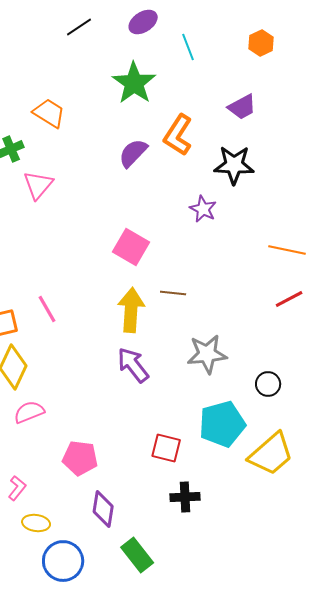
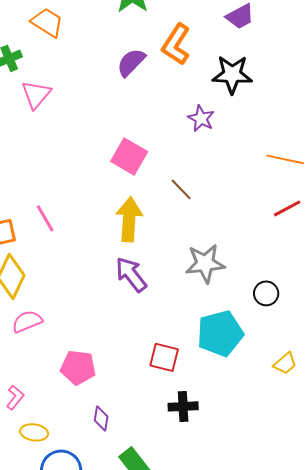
brown line: (173, 293) -> (181, 189), moved, turned 40
yellow trapezoid: (271, 454) -> (285, 363), moved, size x0.5
purple diamond: (103, 509) -> (101, 418), size x0.7

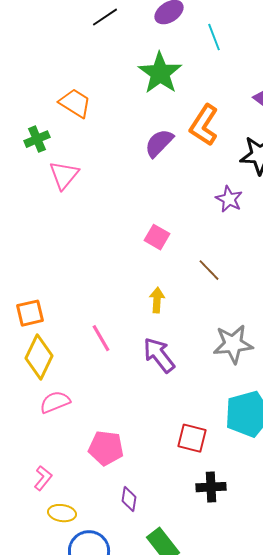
pink square: (129, 156) -> (157, 237), size x0.7
pink line: (45, 218) -> (101, 338), moved
yellow arrow: (129, 219) -> (157, 300), size x0.6

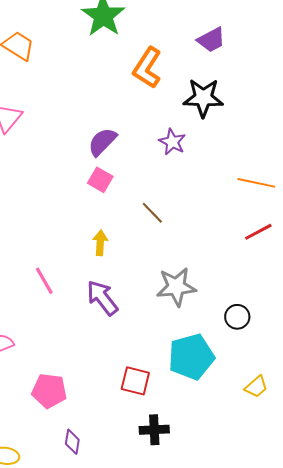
purple semicircle: (159, 143) -> (102, 142), moved

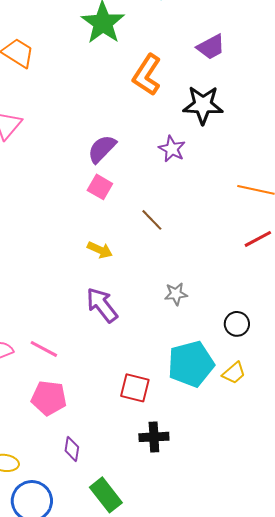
yellow arrow: (100, 243) -> (100, 250), turned 110
pink line: (44, 281) -> (44, 349), moved, turned -32
gray star: (176, 287) -> (176, 294), size x0.6
yellow trapezoid: (256, 387) -> (234, 373), moved

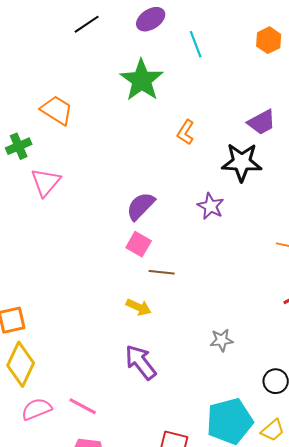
purple trapezoid: (211, 47) -> (262, 122), moved
orange L-shape: (147, 75) -> (186, 132), size x0.6
brown line: (152, 220) -> (162, 272), moved, turned -40
gray star: (176, 294) -> (222, 340), moved

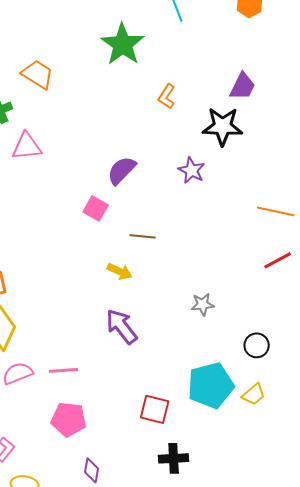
purple trapezoid: (262, 122) -> (243, 86), turned -36
pink triangle: (46, 182) -> (27, 146), turned 44
pink square: (139, 244) -> (96, 208), moved
pink line: (83, 406) -> (64, 370), turned -32

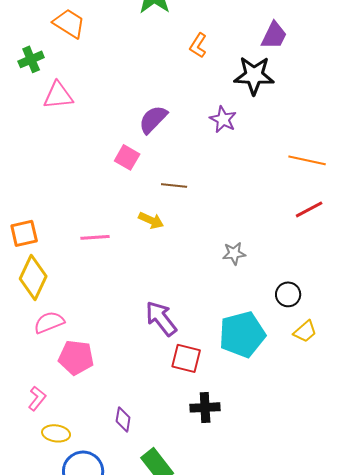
purple arrow: (122, 326) -> (161, 318), moved
pink line: (64, 370) -> (95, 237), moved
yellow trapezoid: (254, 394) -> (305, 331), moved
pink pentagon: (69, 419) -> (76, 357), moved

